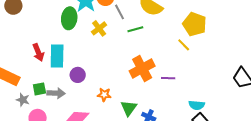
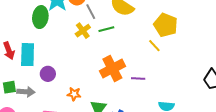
yellow cross: (99, 28) -> (83, 31), moved

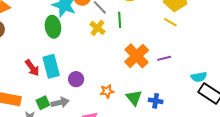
green line: (106, 29) -> (120, 20), turned -63

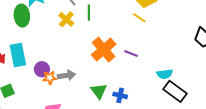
purple line: (164, 58) -> (131, 53), turned 32
orange star: (107, 91) -> (50, 78), moved
gray arrow: (60, 102) -> (66, 75), moved

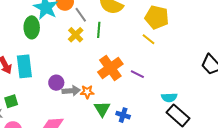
purple circle: (42, 69) -> (56, 83), moved
orange star: (50, 78) -> (87, 92), moved

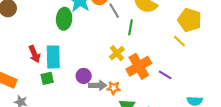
yellow cross: (76, 35) -> (117, 53), moved
green square: (11, 101) -> (47, 78), moved

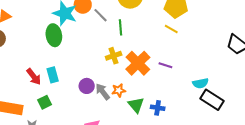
yellow cross: (117, 53) -> (114, 56), turned 35
cyan rectangle: (53, 57) -> (53, 75), size x0.7
green square: (47, 78) -> (45, 102), moved
gray arrow: (98, 85) -> (103, 92), turned -114

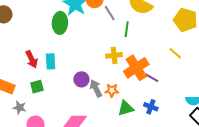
yellow line: (171, 29) -> (175, 53), moved
purple line: (165, 65) -> (152, 78), moved
green triangle: (136, 105) -> (126, 108), turned 42
blue cross: (158, 108) -> (151, 107), moved

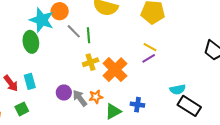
gray line: (110, 13) -> (74, 31), moved
green line: (127, 29) -> (89, 35), moved
purple line: (152, 78) -> (149, 58), moved, turned -48

